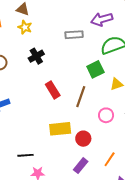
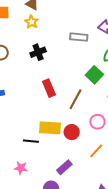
green square: (95, 69) -> (94, 75), turned -30
red circle: (83, 139) -> (72, 132), moved
black line: (25, 155) -> (31, 141), moved
orange line: (110, 159) -> (96, 151), moved

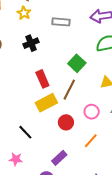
gray rectangle: (79, 37) -> (61, 22), moved
green square: (94, 75) -> (77, 63), moved
yellow rectangle: (50, 128) -> (46, 103), moved, turned -30
black line: (31, 141) -> (25, 132), turned 42

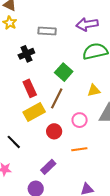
black cross: (31, 43) -> (26, 54), moved
orange line: (91, 141) -> (79, 149), turned 42

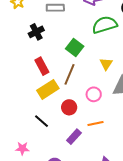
yellow triangle: (94, 90) -> (106, 64), turned -40
black line: (14, 142) -> (42, 121), moved
purple rectangle: (48, 167) -> (74, 137), moved

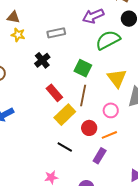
yellow triangle: (106, 64) -> (117, 78), size x1.5
orange line: (95, 123) -> (109, 135), moved

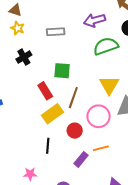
black cross: (42, 60) -> (24, 57), moved
green square: (83, 68) -> (62, 71), moved, turned -30
pink circle: (111, 110) -> (99, 116), size x1.5
orange line: (109, 135) -> (101, 148), moved
black line: (65, 147) -> (48, 146), turned 56

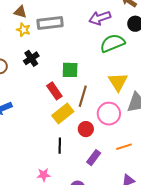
gray rectangle: (56, 32) -> (50, 23), moved, size x1.4
orange line: (101, 148) -> (124, 147), moved

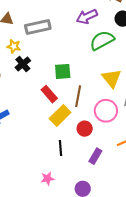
yellow star: (23, 30) -> (14, 46), moved

